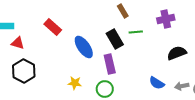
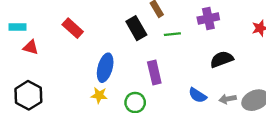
black rectangle: (115, 39) -> (136, 28), moved
blue ellipse: (84, 47) -> (105, 68), moved, turned 50
purple rectangle: (110, 64) -> (154, 73), moved
black hexagon: (24, 71) -> (28, 95), moved

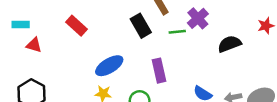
purple cross: (208, 18) -> (198, 18), moved, turned -30
black semicircle: (222, 59) -> (229, 44), moved
blue ellipse: (105, 68) -> (109, 66), turned 44

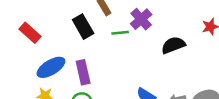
red rectangle: (76, 26) -> (30, 33), moved
purple rectangle: (159, 71) -> (83, 72), moved

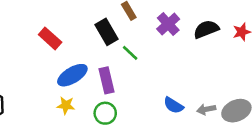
green line: (120, 33) -> (130, 53), moved, turned 49
black semicircle: (173, 45) -> (206, 29), moved

